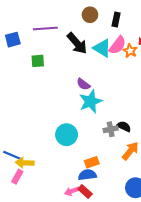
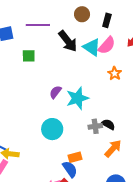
orange star: (130, 51) -> (115, 73), moved
purple semicircle: (83, 84) -> (55, 92), moved, turned 88
blue semicircle: (87, 175) -> (70, 169), turned 60

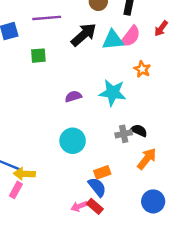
black arrow: (68, 41) -> (84, 35), turned -90
cyan triangle: (92, 47) -> (113, 40), turned -36
purple semicircle: (55, 92) -> (73, 96), turned 40
cyan star: (77, 98) -> (113, 93), moved, turned 30

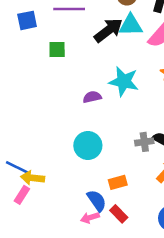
cyan triangle: (113, 40) -> (131, 25), moved
cyan star: (113, 93) -> (124, 81), moved
blue semicircle: (97, 187) -> (97, 201), moved
red rectangle: (95, 206) -> (119, 214), moved

